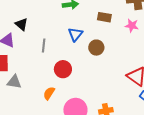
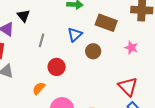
brown rectangle: (104, 17) -> (106, 23), size x1.5
pink star: (132, 26) -> (131, 48), moved

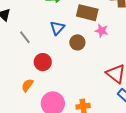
gray line: (42, 40) -> (25, 37), turned -48
pink star: (131, 48) -> (102, 31), moved

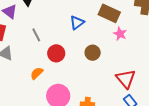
gray line: (25, 37) -> (36, 35), moved
brown circle: (77, 42) -> (93, 53), moved

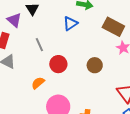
blue triangle: (77, 23) -> (70, 24), moved

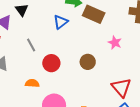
brown rectangle: (113, 27) -> (94, 14), moved
orange semicircle: (38, 83) -> (32, 83), turned 48

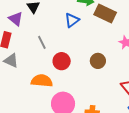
orange semicircle: (32, 83) -> (42, 81), size x1.5

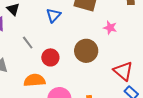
brown circle: (98, 61) -> (86, 51), size x1.5

